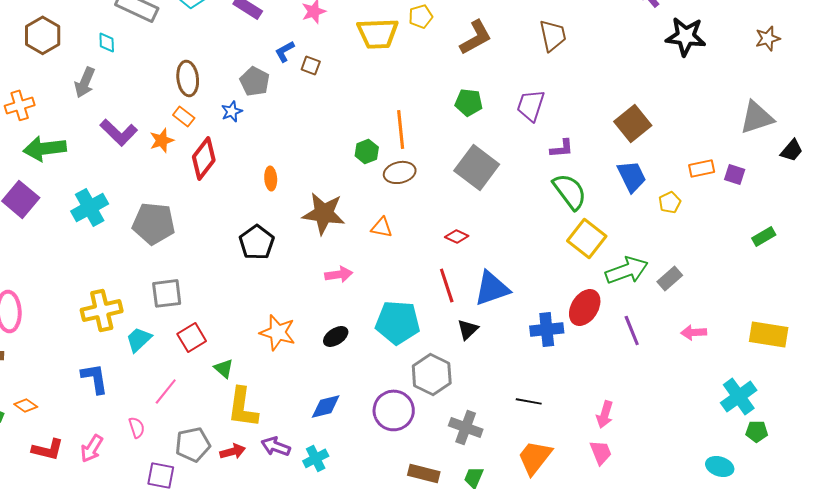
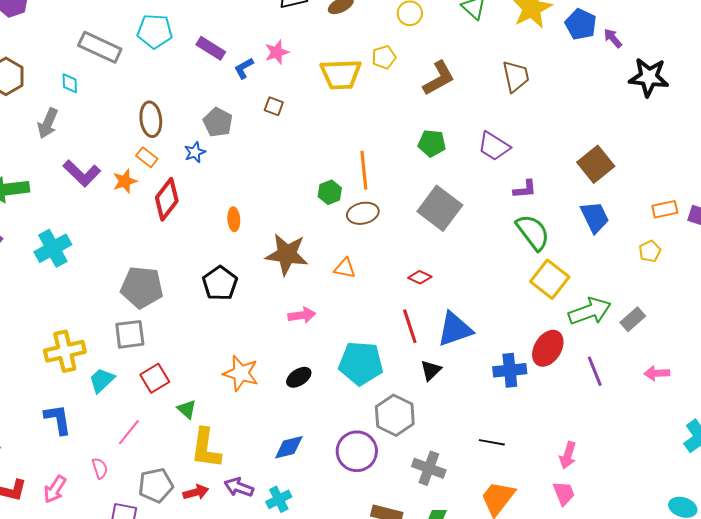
blue L-shape: (285, 51) -> (244, 68), moved
purple trapezoid: (531, 105) -> (494, 146), turned -76
yellow pentagon: (670, 202) -> (650, 251), moved
gray pentagon: (154, 223) -> (142, 287), moved

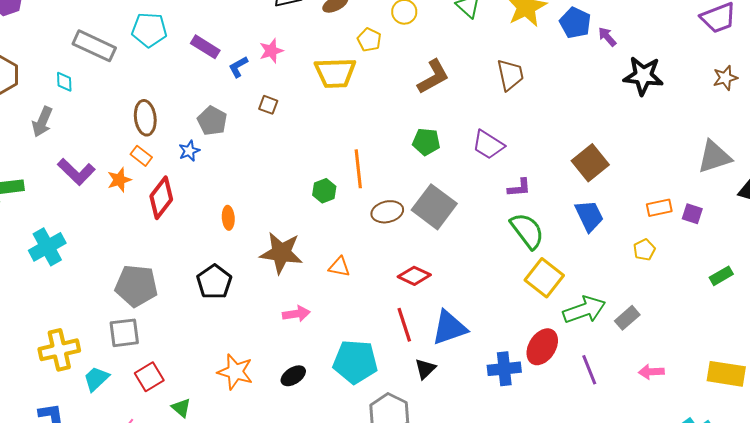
yellow pentagon: (384, 57) -> (369, 40), moved, turned -30
brown ellipse: (363, 213) -> (387, 212), moved
red diamond: (420, 277) -> (414, 276), size x1.4

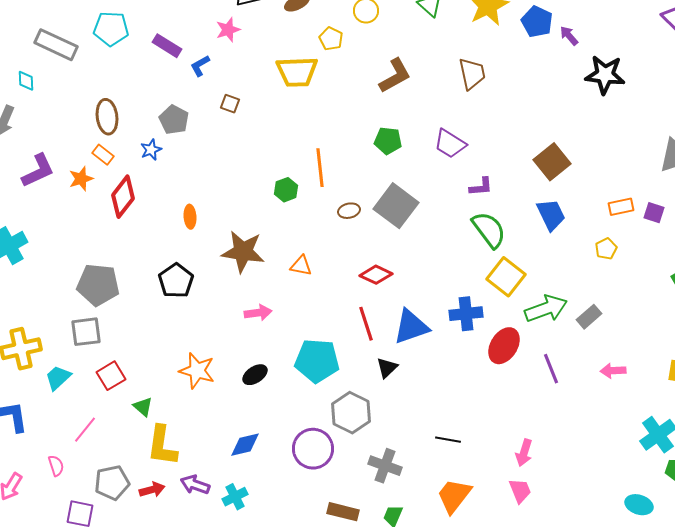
pink star: (271, 51) -> (228, 30), moved
purple L-shape: (76, 172) -> (38, 171), turned -69
brown ellipse: (387, 212) -> (349, 211), size x0.7
blue cross: (504, 369) -> (466, 314), moved

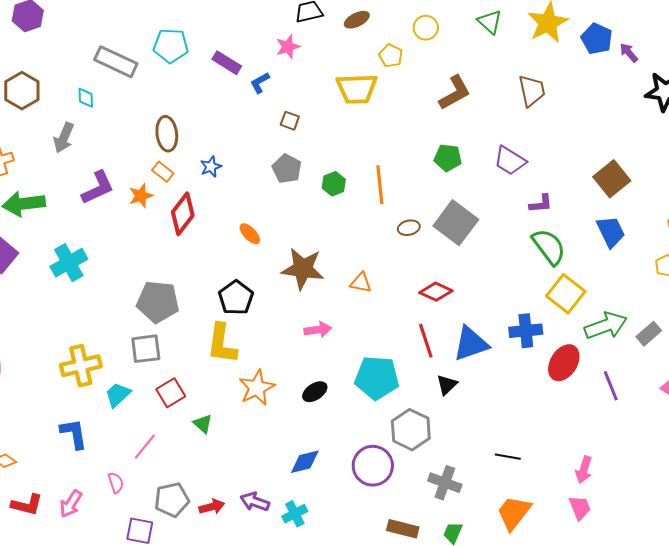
gray pentagon: (174, 120) -> (287, 169), moved
green hexagon: (286, 190) -> (334, 184), moved
orange ellipse: (190, 217) -> (250, 234), turned -40
orange star: (197, 371) -> (257, 388), turned 30
yellow L-shape: (162, 446) -> (222, 344), moved

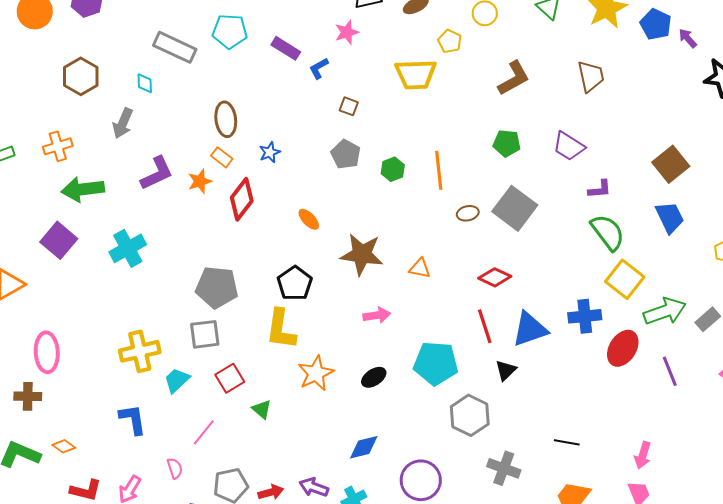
purple circle: (373, 466) -> (421, 480), moved

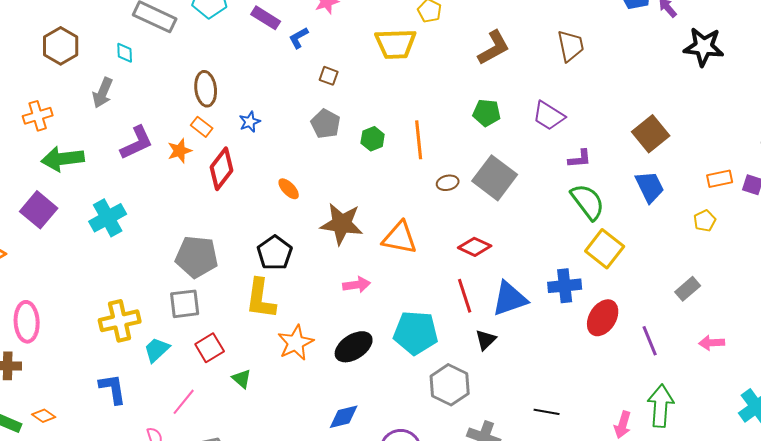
orange triangle: (420, 268) -> (400, 238), size x1.6
green arrow: (665, 311) -> (661, 406), moved, turned -66
black ellipse: (374, 377) -> (354, 347), size x1.5

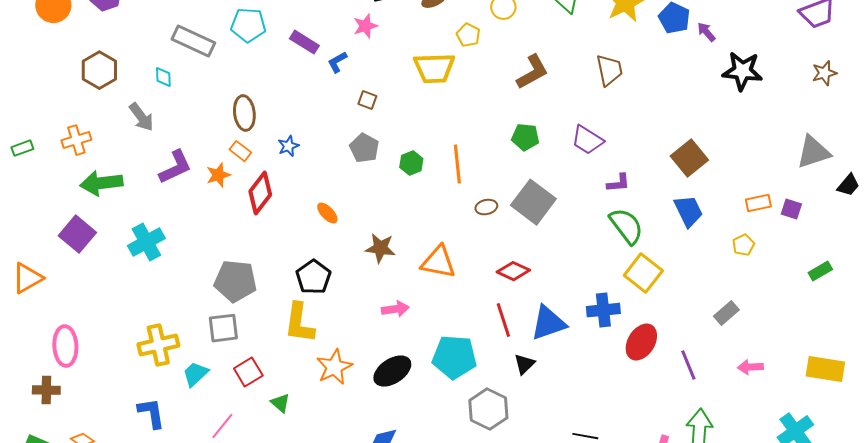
gray arrow: (103, 93) -> (141, 117), turned -60
brown star: (342, 224) -> (380, 248), size x0.7

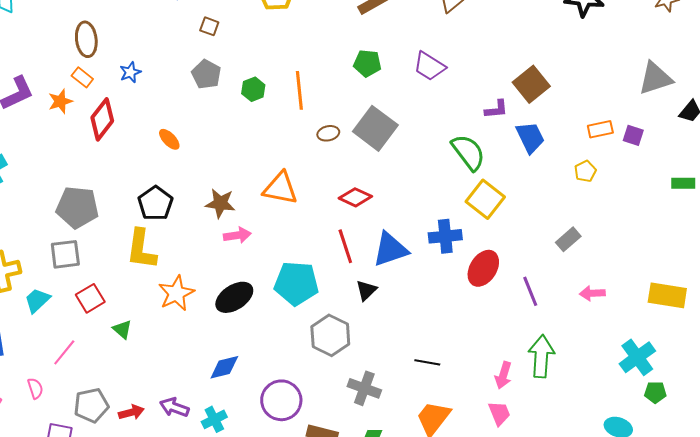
purple L-shape: (618, 183) -> (496, 109), moved
brown star: (380, 248) -> (220, 203), moved
green rectangle: (820, 271) -> (683, 183), moved, turned 30

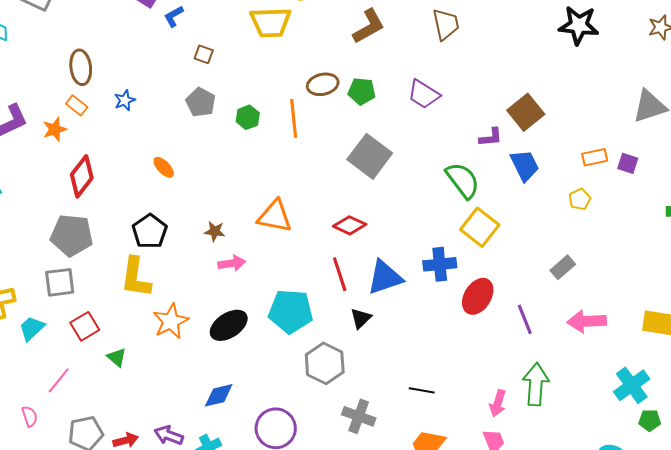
red diamond: (102, 119) -> (82, 176), moved
brown ellipse: (328, 133) -> (323, 84), moved, size x1.4
brown star: (220, 203) -> (215, 231), size x0.7
pink arrow: (592, 293) -> (587, 321), size x1.5

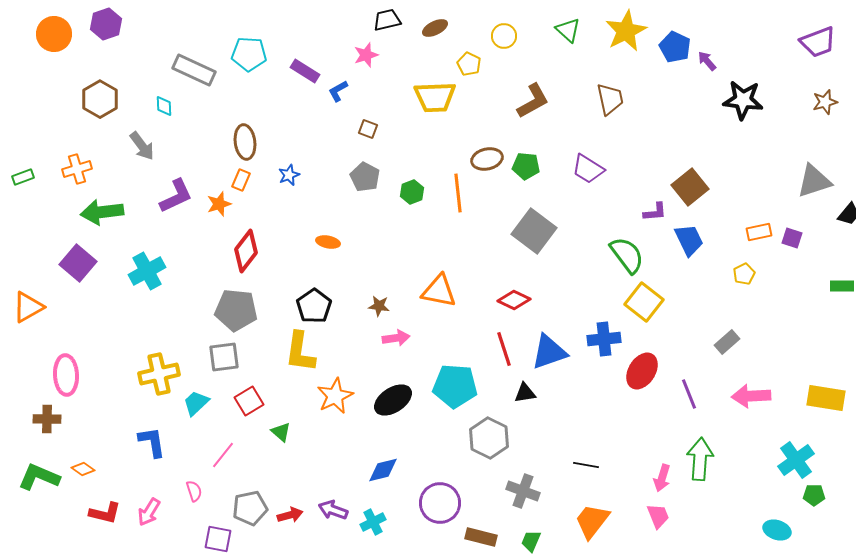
orange rectangle: (77, 105) -> (241, 180), turned 75
orange ellipse: (164, 167) -> (328, 242), turned -35
black triangle: (361, 318) -> (525, 393), turned 35

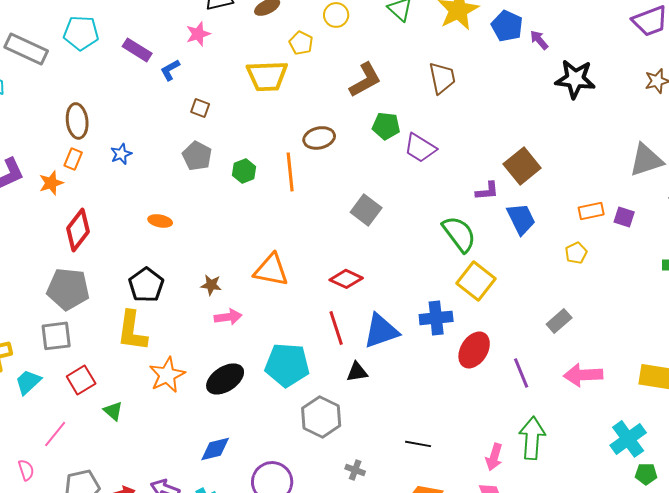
green pentagon: (526, 166) -> (386, 126), moved
gray square: (534, 231) -> (366, 210), size x0.7
gray cross: (523, 491) -> (355, 470), size x0.6

